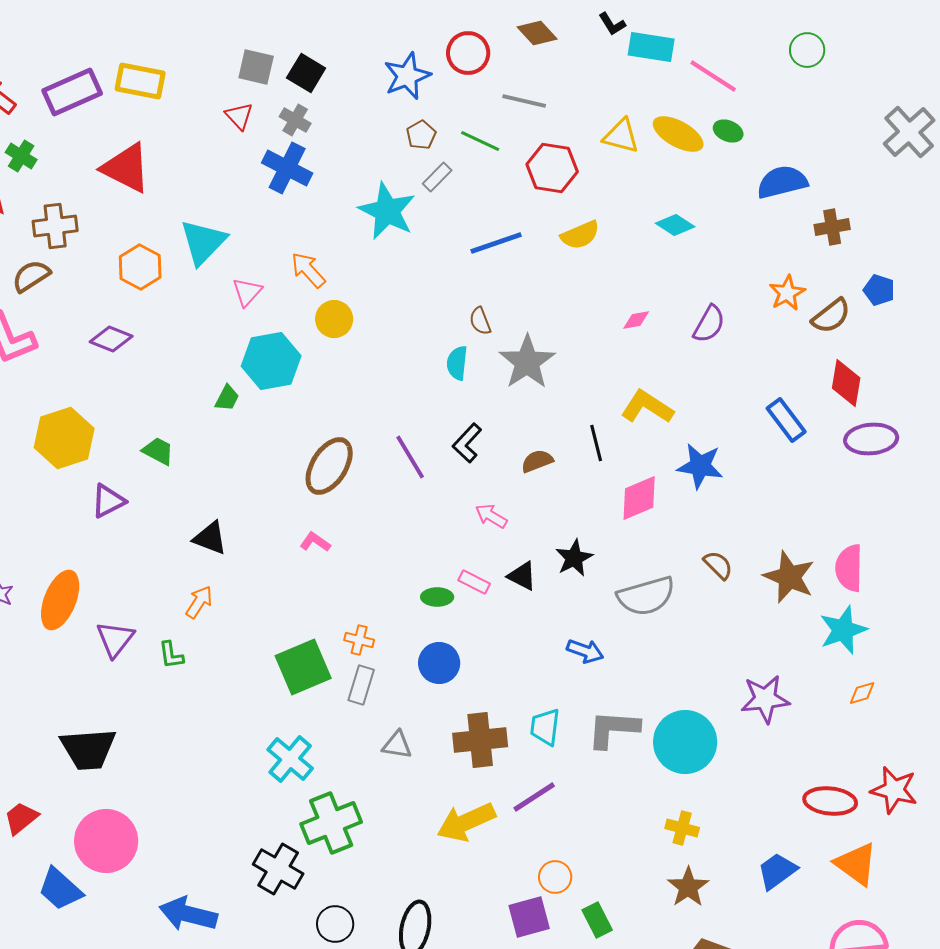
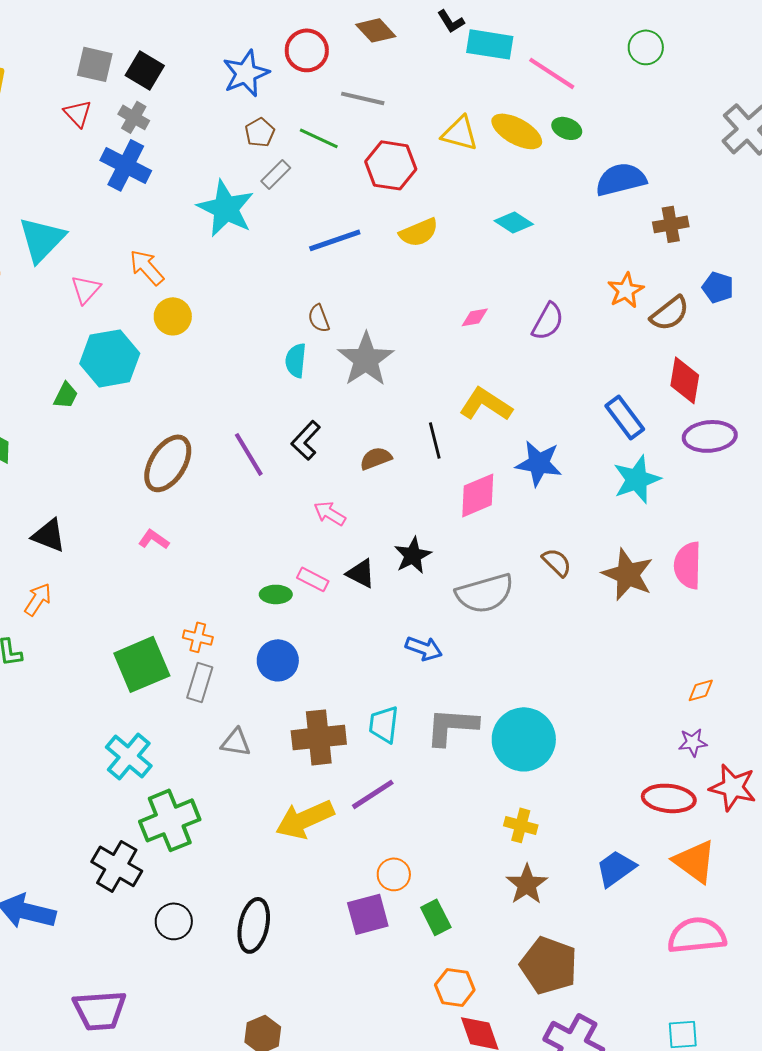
cyan star: (843, 630) -> (637, 479), moved
purple star: (765, 699) -> (693, 742), moved, size x0.6

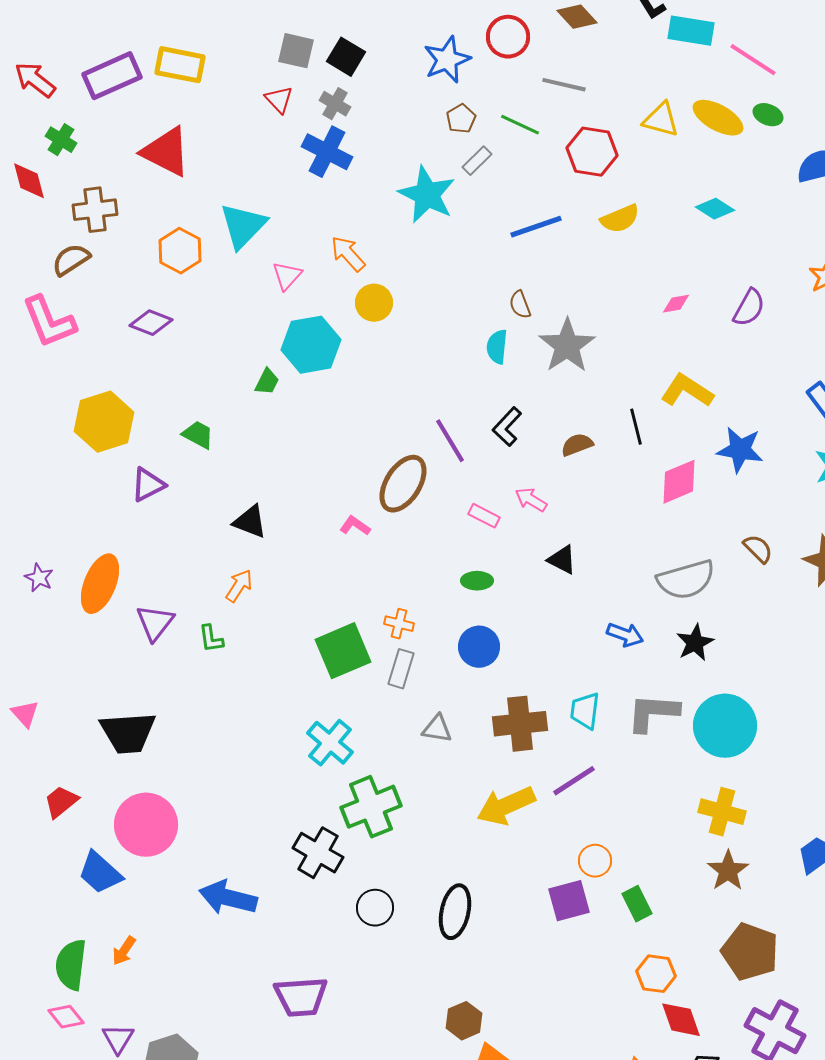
brown ellipse: (168, 463) -> (403, 484), moved
black star: (413, 555) -> (695, 643), moved
pink rectangle: (313, 579) -> (484, 516), moved
yellow cross: (521, 825) -> (722, 812), size x1.4

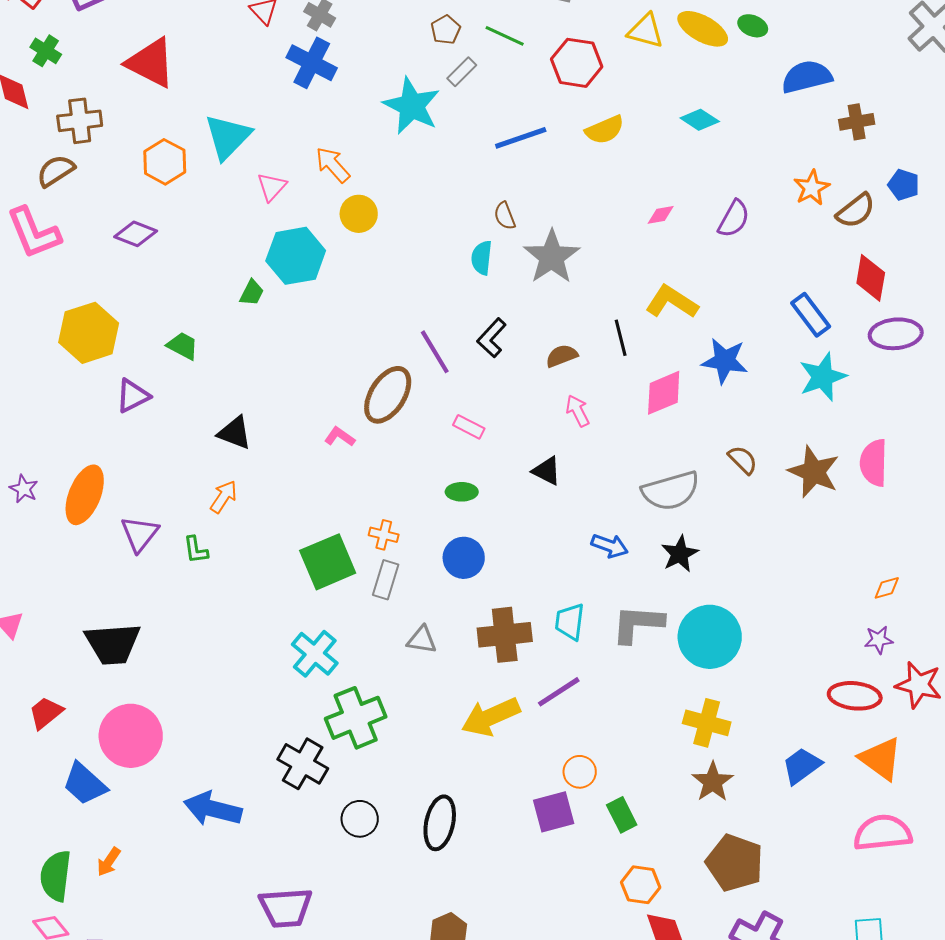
pink arrow: (531, 500) -> (578, 411), moved, turned 32

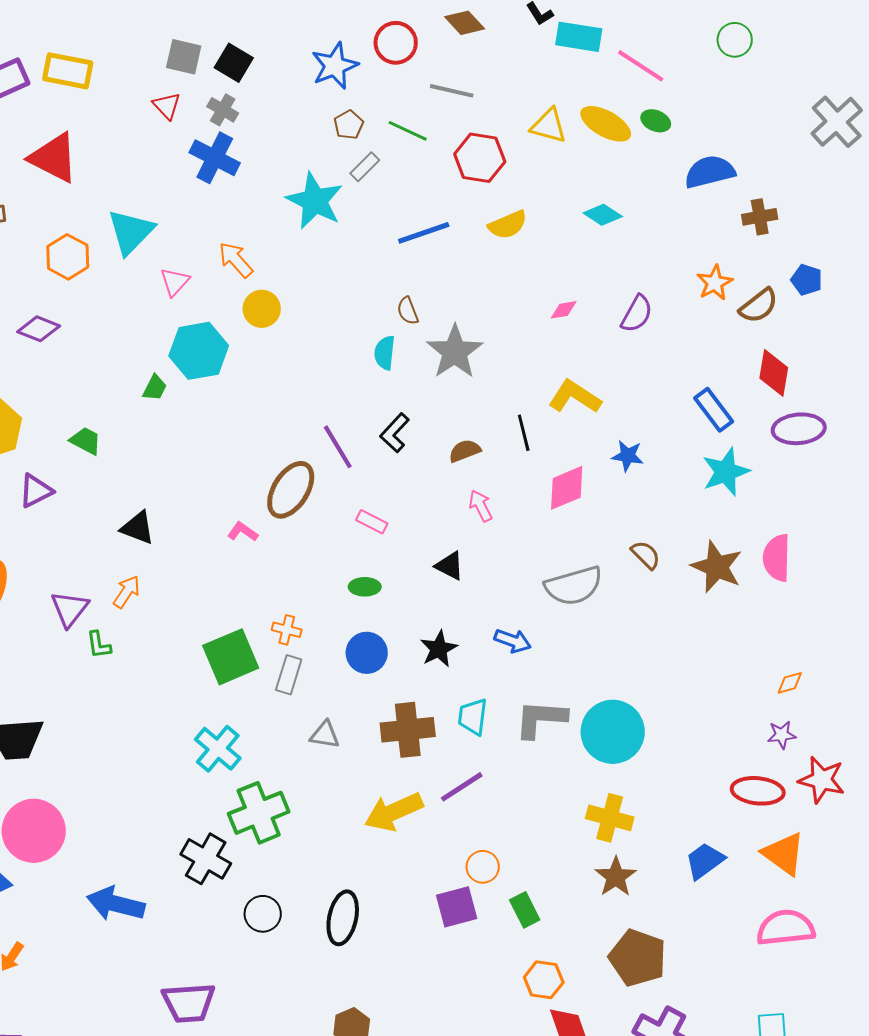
blue star: (725, 361) -> (628, 456), size x0.7
purple triangle: (140, 534) -> (70, 609), moved
black star: (680, 554) -> (439, 649), moved

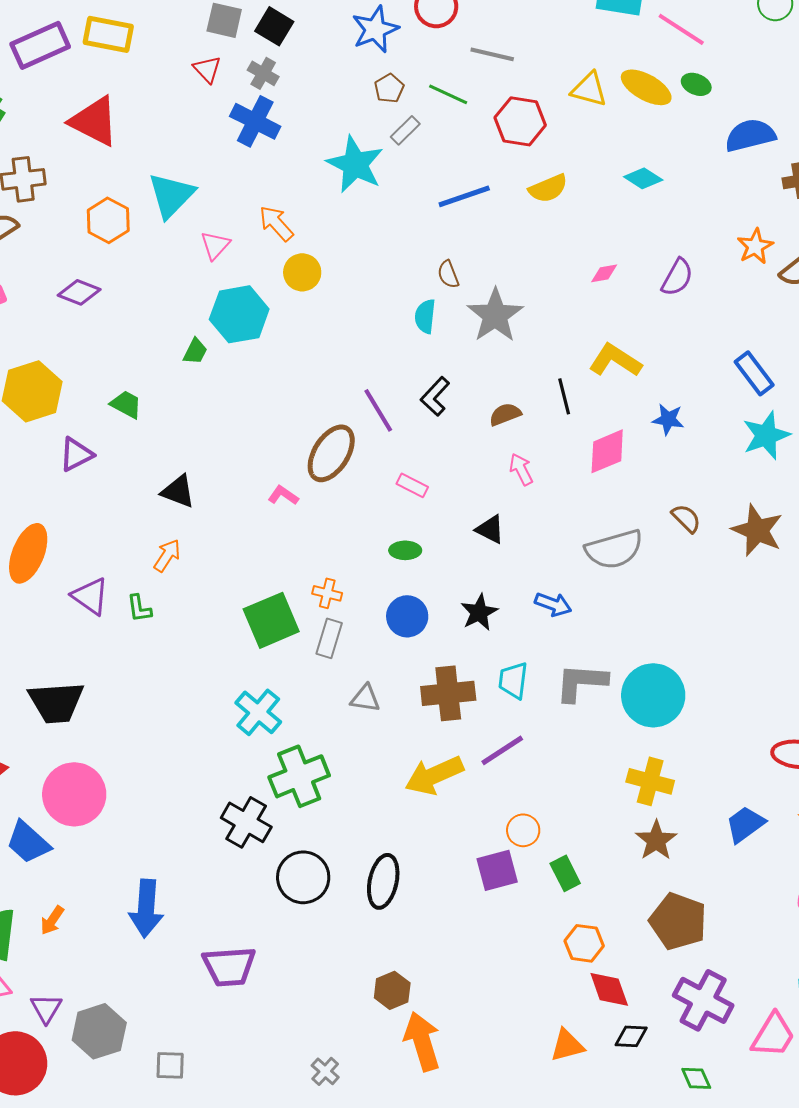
purple triangle: (70, 609) -> (90, 596), moved, turned -33
blue arrow: (116, 904) -> (146, 908), moved, turned -100
black circle: (263, 914) -> (303, 877), size x1.4

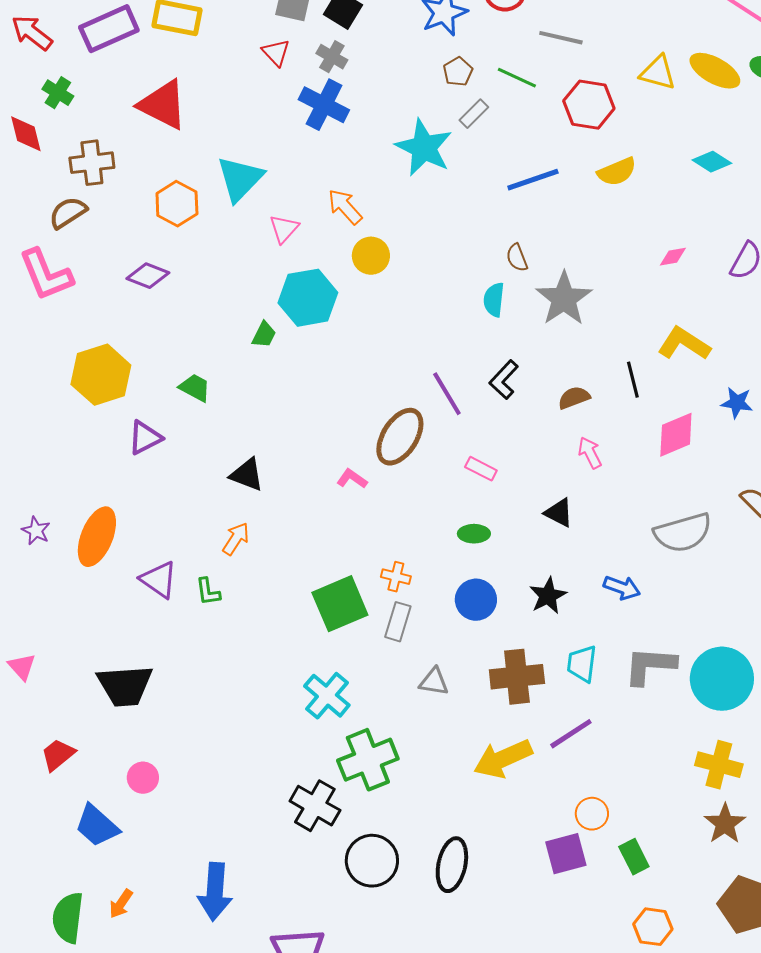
pink circle: (74, 794) -> (143, 778), size x0.5

